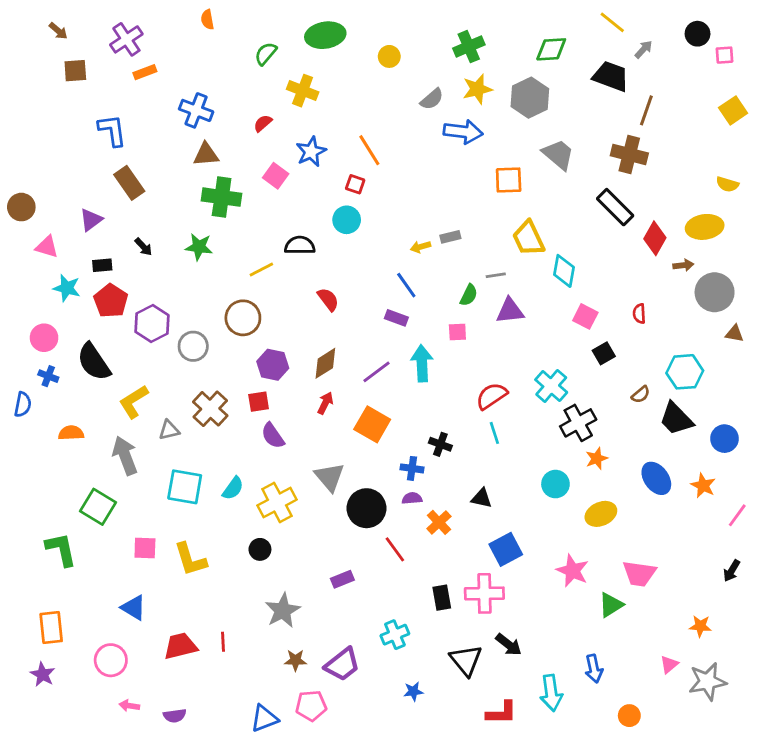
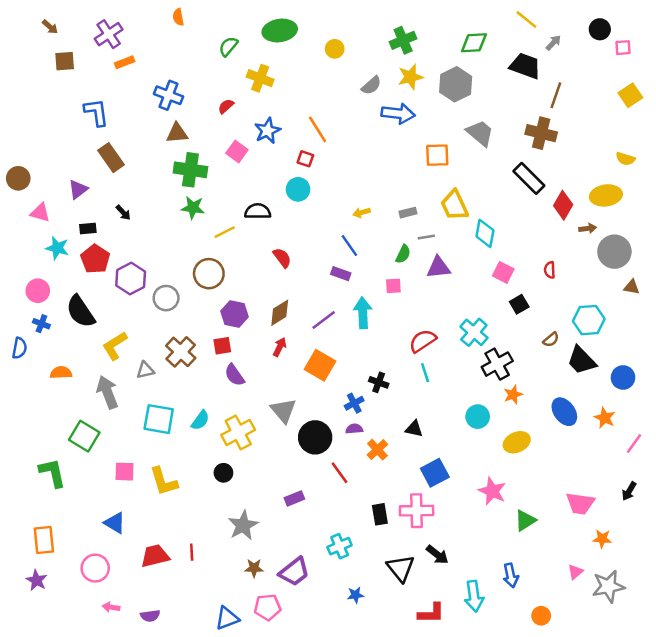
gray rectangle: (450, 237) -> (408, 213), moved
green star: (199, 247) -> (193, 208), moved
blue cross: (412, 468) -> (354, 403), turned -36
pink trapezoid: (639, 574) -> (580, 503), moved

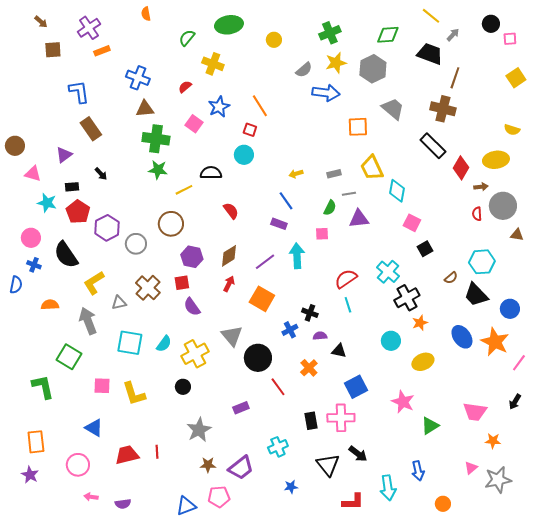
red semicircle: (550, 270) -> (477, 214), moved
orange star: (605, 418) -> (495, 342), size x1.6
purple semicircle: (354, 429) -> (320, 336), moved

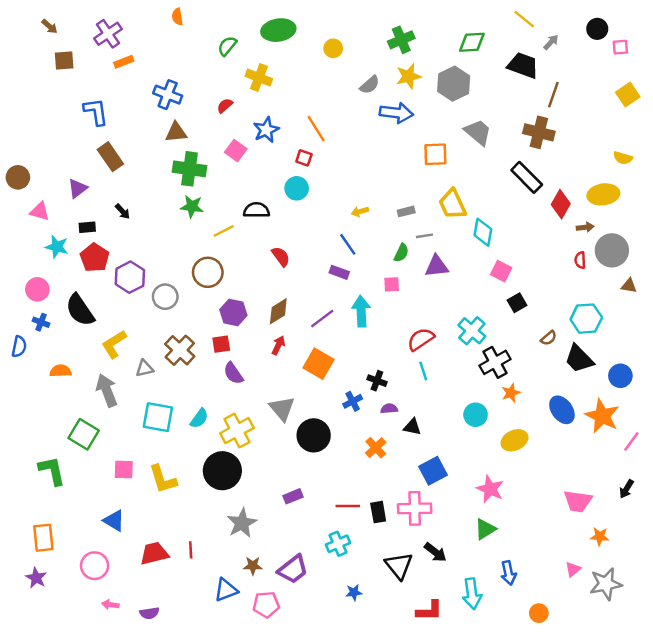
black circle: (183, 387) -> (222, 471), size x2.0
red line: (278, 387) -> (348, 506), moved, turned -54
green triangle: (430, 426) -> (485, 529), moved
blue triangle: (186, 506) -> (226, 590), moved

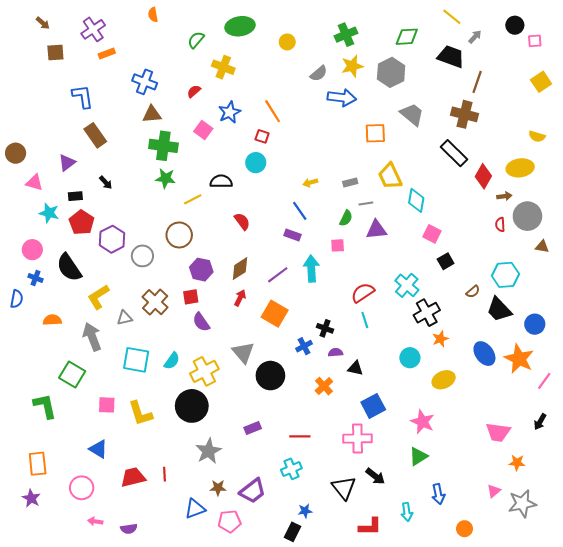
black rectangle: (378, 512) -> (292, 532), moved, turned 36
cyan arrow: (472, 594) -> (407, 512), size x0.7

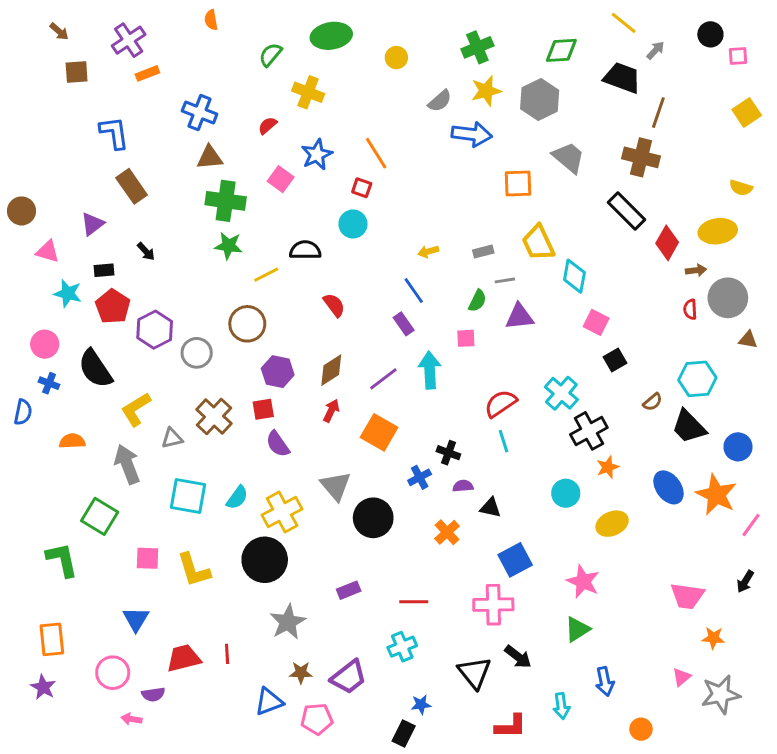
purple rectangle: (292, 235) -> (404, 324), turned 35
blue triangle: (98, 449) -> (136, 619), turned 30
purple semicircle: (129, 529) -> (153, 694), moved

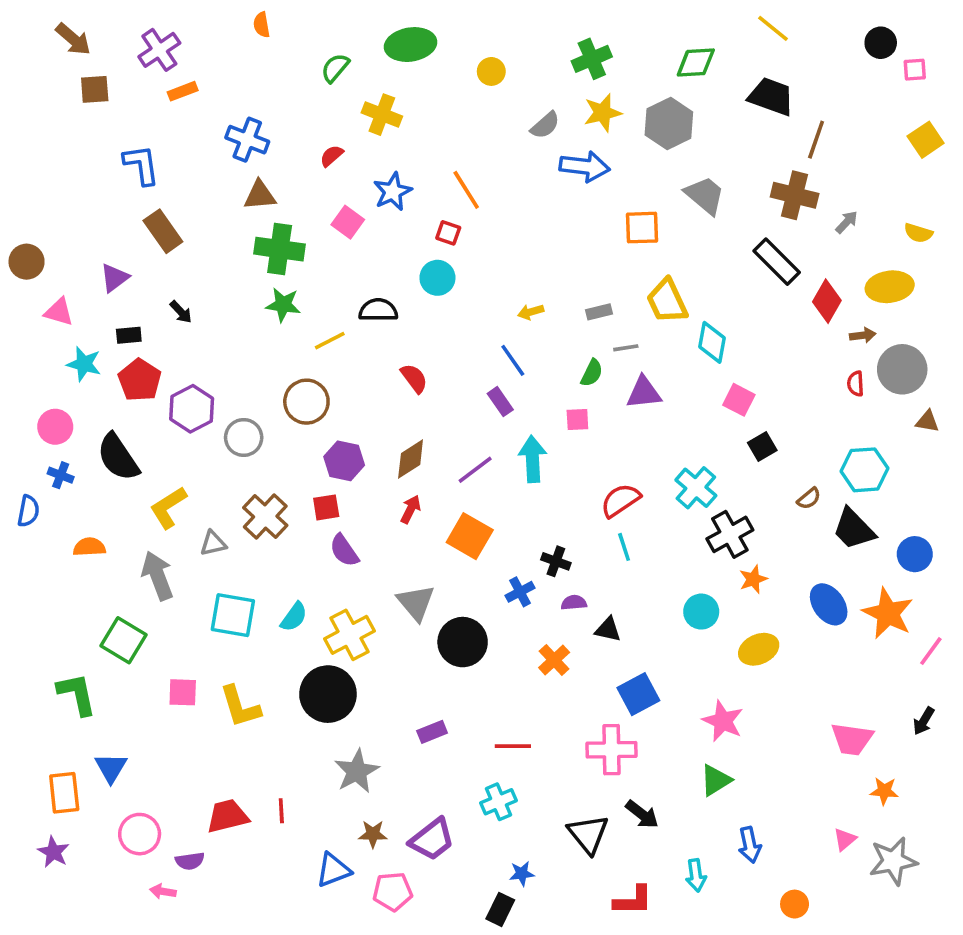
brown arrow: (59, 31) -> (73, 39), size x1.5
gray arrow: (655, 50) -> (847, 222), moved
blue triangle: (136, 619) -> (111, 768), moved

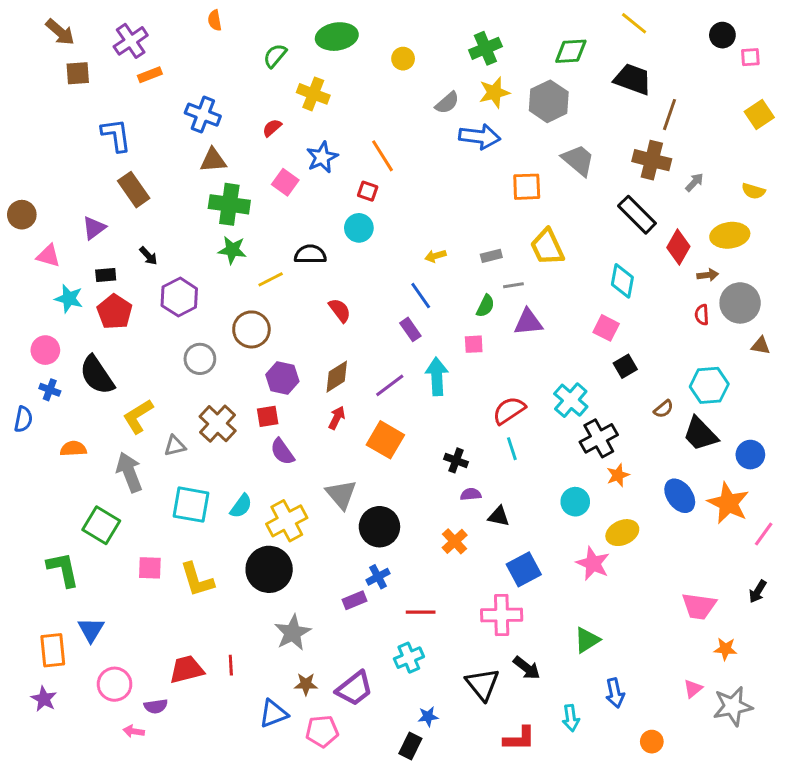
cyan diamond: (712, 342) -> (622, 281), moved
purple hexagon: (192, 409) -> (179, 297), moved
blue cross: (520, 592) -> (378, 577), moved
pink star: (723, 721) -> (593, 563), moved

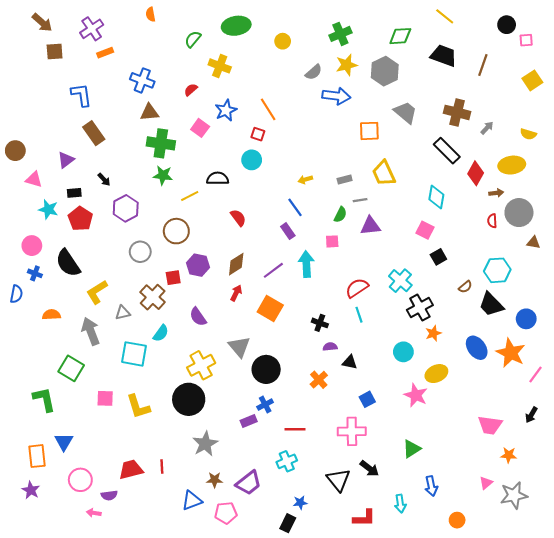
brown line: (669, 115) -> (483, 65), moved
red square: (268, 416) -> (173, 278), moved
cyan semicircle: (241, 506) -> (161, 333), moved
blue square: (524, 569) -> (367, 399), size x0.7

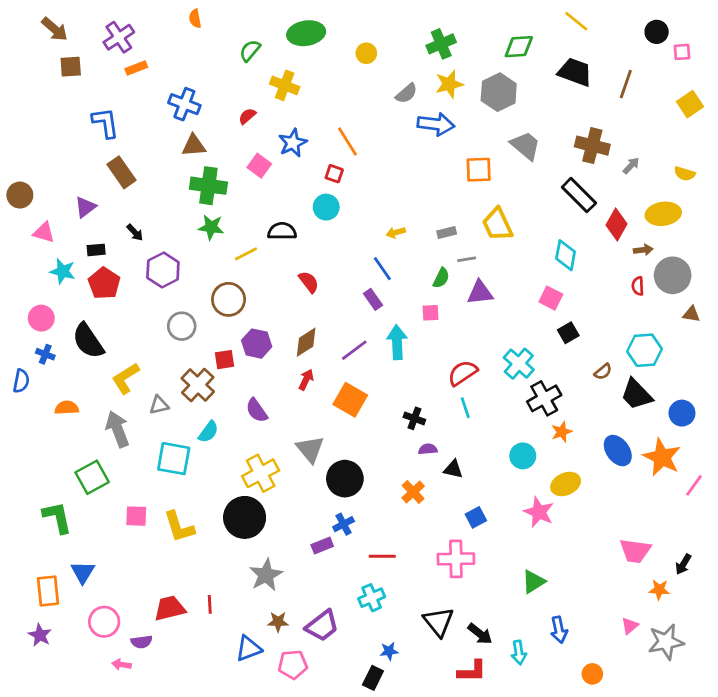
green square: (71, 368) -> (92, 477), turned 30
black arrow: (531, 415) -> (683, 564), moved
black arrow: (369, 468) -> (480, 634), moved

